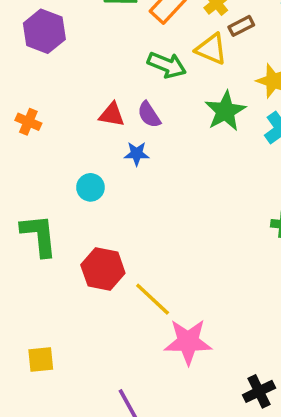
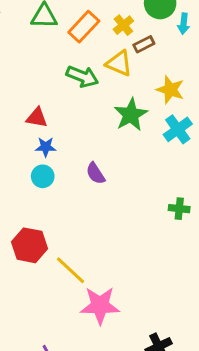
purple semicircle: (149, 115) -> (96, 173), moved
blue star: (137, 154) -> (46, 147), moved
cyan circle: (90, 187) -> (43, 176), moved

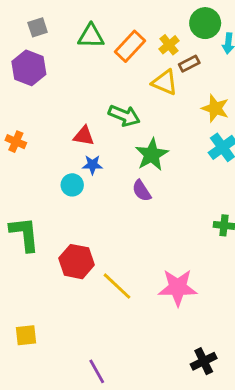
green arrow: (82, 76) -> (124, 116), moved
green star: (131, 115) -> (152, 155), moved
cyan circle: (43, 176) -> (72, 185), moved
pink star: (100, 305) -> (178, 288), moved

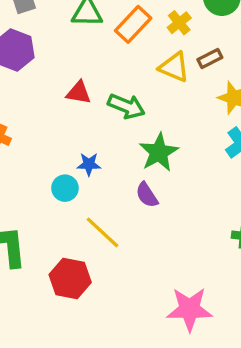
brown rectangle: (189, 64) -> (210, 59), moved
red triangle: (84, 136) -> (79, 93), moved
yellow line: (117, 286) -> (102, 232), moved

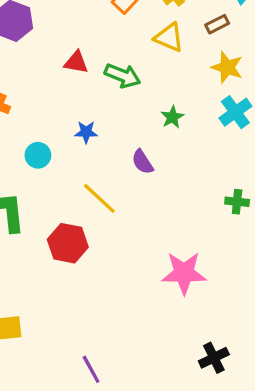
brown rectangle: (210, 59) -> (217, 24), moved
green star: (159, 152) -> (172, 117), moved, size x0.6
cyan circle: (65, 188) -> (38, 155), moved

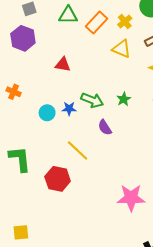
green arrow: (123, 76) -> (92, 100), moved
cyan circle: (38, 155) -> (47, 113), moved

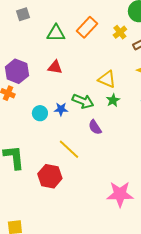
green triangle: (68, 15) -> (56, 33), moved
yellow cross: (125, 22) -> (120, 32), moved
purple hexagon: (23, 38) -> (17, 71), moved
yellow triangle: (122, 49) -> (107, 79), moved

